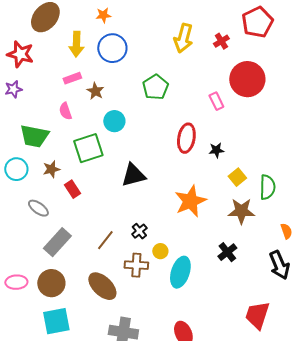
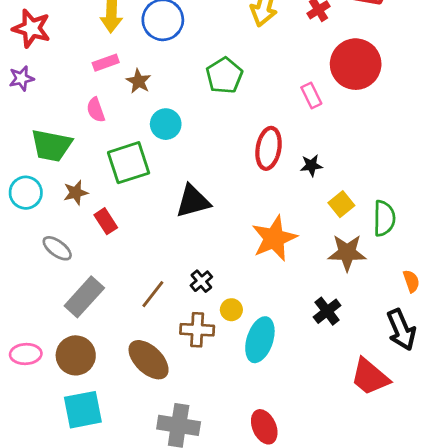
red trapezoid: (257, 315) -> (370, 377), moved, turned -68

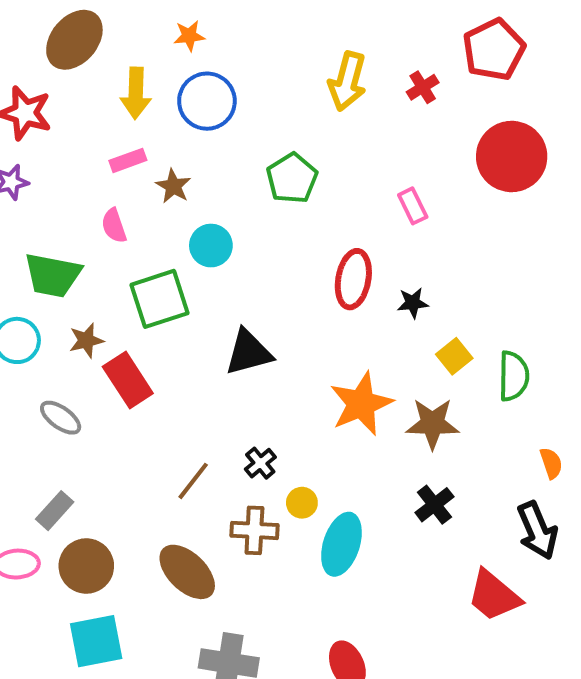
red circle: (356, 64) -> (512, 156), moved
red rectangle: (106, 221) -> (128, 380), size x1.5
brown star: (347, 253) -> (432, 424), moved
gray rectangle: (84, 297) -> (55, 511), moved, size x0.7

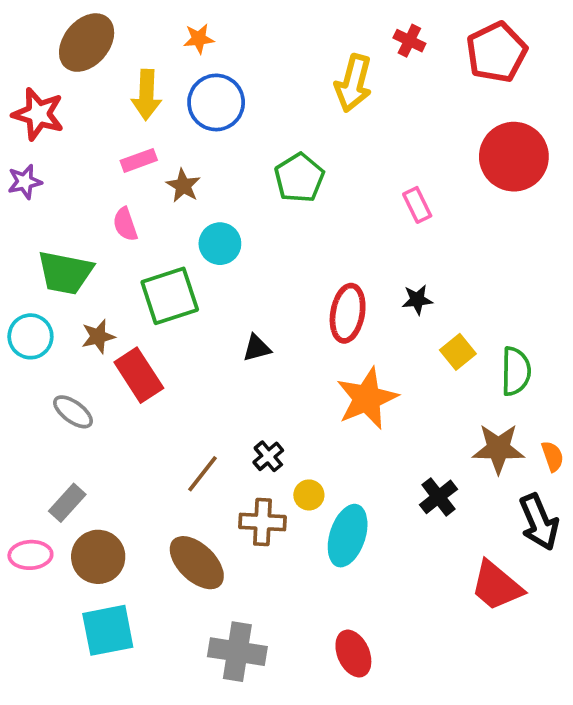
red cross: (423, 87) -> (409, 41), moved, turned -32
red ellipse: (353, 279) -> (348, 313), moved
black triangle: (249, 352) -> (257, 348), size x0.6
brown star: (432, 424) -> (498, 449), moved

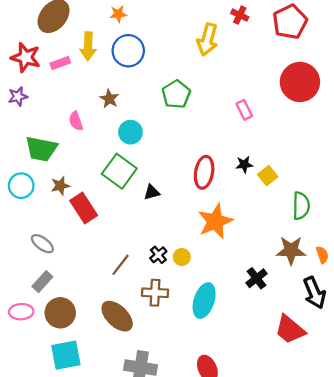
pink rectangle: (139, 160) -> (60, 63), moved
green square: (170, 296) -> (119, 171), moved, turned -36
yellow square: (458, 352) -> (268, 176), moved
gray ellipse: (73, 412) -> (42, 244), moved
yellow circle: (309, 495) -> (182, 257), moved

